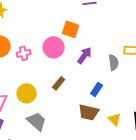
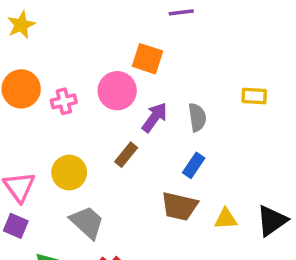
purple arrow: (85, 55) -> (155, 117), moved
gray semicircle: (114, 62) -> (197, 117), moved
yellow triangle: (115, 119) -> (226, 219), turned -48

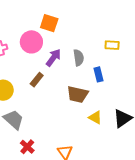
blue rectangle: (194, 165) -> (98, 74), moved, turned -48
brown trapezoid: (179, 206) -> (78, 94), moved
yellow triangle: (226, 219) -> (95, 117), turned 32

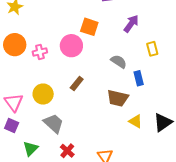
yellow rectangle: (112, 45) -> (152, 49), turned 72
purple arrow: (53, 58) -> (131, 24), moved
gray semicircle: (79, 58) -> (119, 61), turned -49

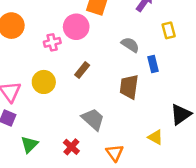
pink cross: (40, 52) -> (52, 42), moved
brown trapezoid: (118, 98) -> (129, 87), turned 85
yellow triangle: (135, 121) -> (155, 137), moved
gray trapezoid: (54, 123) -> (93, 119), moved

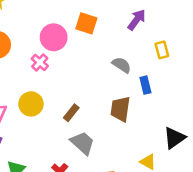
pink circle: (76, 27) -> (54, 37), moved
pink cross: (52, 42) -> (40, 62), turned -35
brown rectangle: (82, 70) -> (71, 113), moved

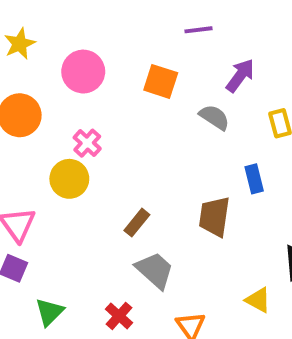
pink circle: (54, 37) -> (83, 72), moved
gray semicircle: (122, 65) -> (214, 117), moved
yellow circle: (31, 104) -> (69, 179), moved

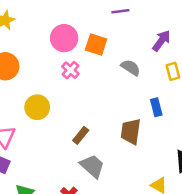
pink circle: (83, 72) -> (64, 38), moved
purple arrow: (240, 76) -> (161, 41), moved
pink cross: (87, 143) -> (70, 70), moved

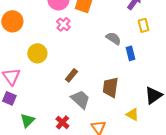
gray semicircle: (131, 68) -> (113, 38), moved
brown trapezoid: (131, 132) -> (110, 87), moved

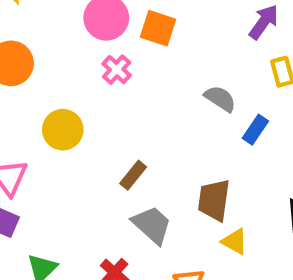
blue rectangle: (130, 53) -> (255, 130), turned 48
yellow triangle: (132, 114) -> (235, 241), moved

